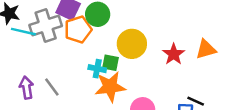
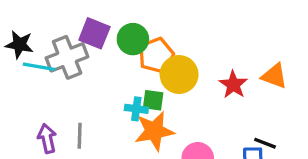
orange pentagon: (78, 30) -> (156, 55), moved
orange triangle: (206, 49) -> (274, 76), turned 40
gray line: (52, 87) -> (80, 136), turned 42

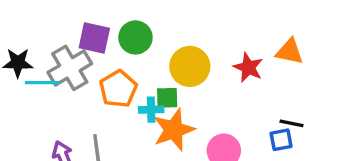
orange pentagon: (156, 55) -> (118, 89), moved

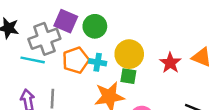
cyan line: (42, 83) -> (33, 60), moved
green square: (167, 98) -> (128, 76), moved
cyan cross: (151, 110) -> (98, 62), moved

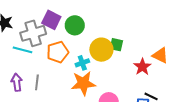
cyan cross: (98, 62) -> (82, 63), moved, turned -32
red star: (170, 63) -> (142, 67), moved
green square: (128, 76) -> (116, 45), moved

